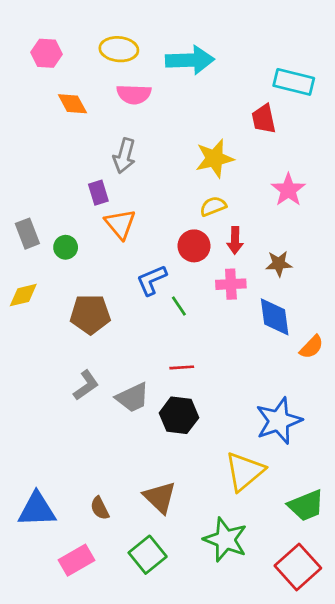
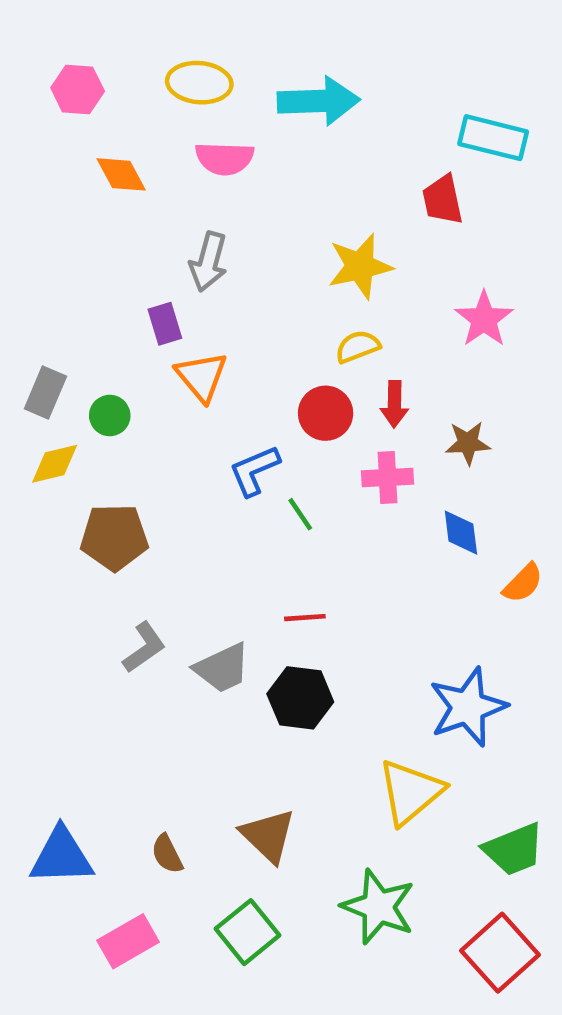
gray rectangle: (27, 234) -> (45, 393), turned 44
yellow diamond: (23, 295) -> (55, 464), moved
brown pentagon: (90, 314) -> (114, 537), moved
blue diamond: (275, 317) -> (461, 533), size x0.7

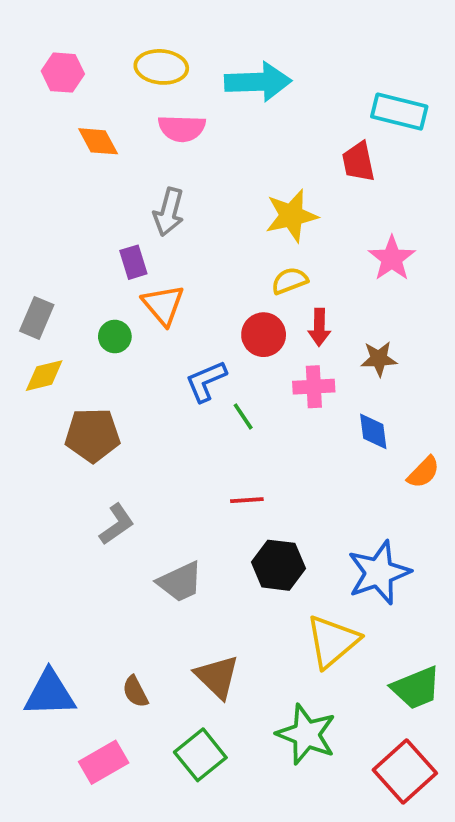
green circle: (110, 416) -> (115, 337), moved
gray trapezoid: (222, 668) -> (180, 582), moved
black hexagon: (300, 698) -> (278, 565), moved

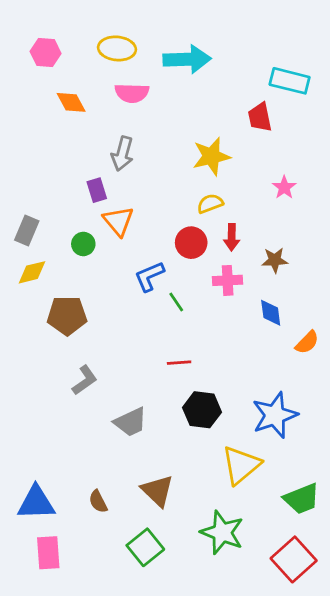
pink star: (392, 258) -> (284, 187), size x0.7
pink rectangle: (104, 762) -> (48, 553), moved, turned -64

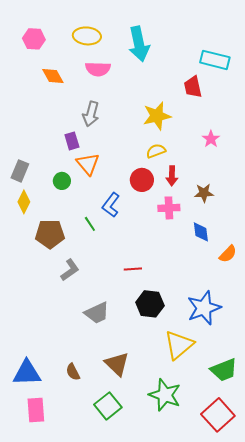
cyan arrow: (187, 59) -> (139, 44), turned 80
yellow diamond: (32, 272) -> (24, 202), turned -50
blue L-shape: (149, 276) -> (111, 205), turned -30
green line: (176, 302) -> (90, 224), moved
gray L-shape: (85, 380) -> (70, 270), moved

